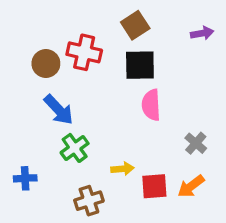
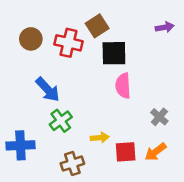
brown square: (135, 25) -> (97, 26), moved
brown circle: (46, 63) -> (31, 39), moved
blue cross: (25, 178) -> (20, 145), size x1.5

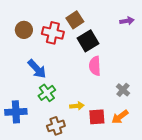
black square: (114, 53) -> (88, 41), turned -30

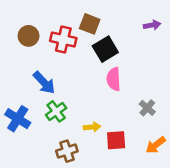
brown square: (75, 20) -> (90, 24), turned -36
blue cross: (16, 112) -> (18, 119), moved, turned 35
orange arrow: (120, 117) -> (156, 145), moved

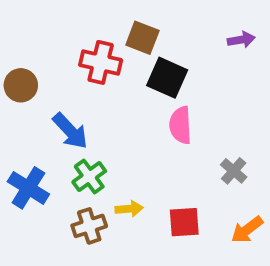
brown circle: (29, 36) -> (21, 85), moved
black square: (105, 49) -> (167, 78), turned -35
yellow arrow: (92, 127) -> (129, 209), moved
brown cross: (67, 151) -> (89, 226), moved

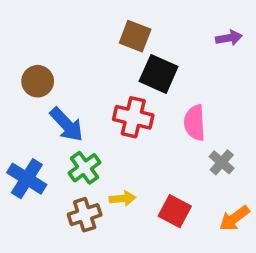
red cross: (101, 62) -> (133, 117), moved
brown circle: (21, 85) -> (38, 81), moved
pink semicircle: (180, 125) -> (195, 123), moved
red square: (184, 222) -> (175, 211), turned 32

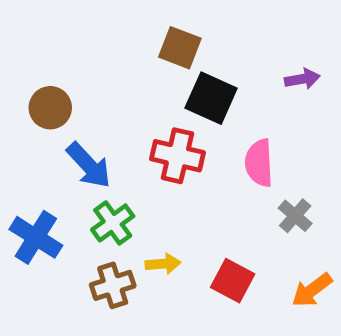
purple arrow: (229, 38) -> (302, 79), moved

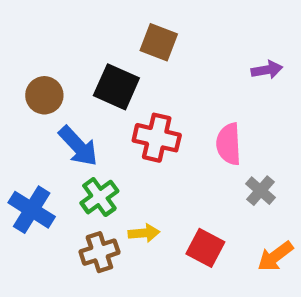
black square: (211, 98) -> (116, 87), moved

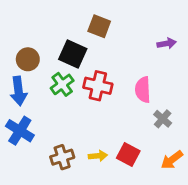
blue arrow: (78, 146) -> (19, 91), moved, turned 36
green cross: (99, 197) -> (62, 84), moved
yellow arrow: (144, 233) -> (98, 156), moved

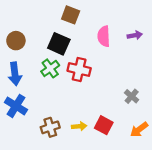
brown square: (99, 26) -> (71, 15), moved
brown circle: (28, 59) -> (16, 41), moved
pink semicircle: (143, 90) -> (104, 36), moved

